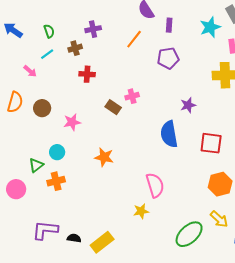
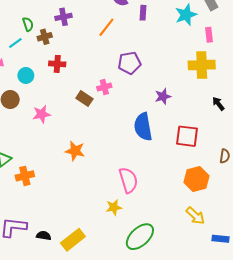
green semicircle: (49, 31) -> (28, 24), moved
purple pentagon: (168, 58) -> (129, 63), moved
cyan circle: (57, 152) -> (26, 75), moved
green ellipse: (189, 234) -> (140, 237), moved

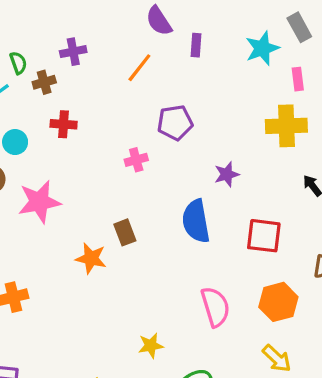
brown rectangle: (84, 98) -> (125, 232), moved, turned 35
pink star: (42, 114) -> (39, 202), size x1.5
pink semicircle: (128, 180) -> (215, 307), moved

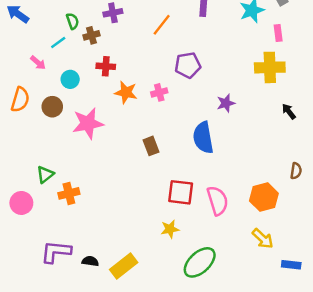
red square: (264, 236) -> (181, 192), moved
orange star: (91, 258) -> (126, 92), moved

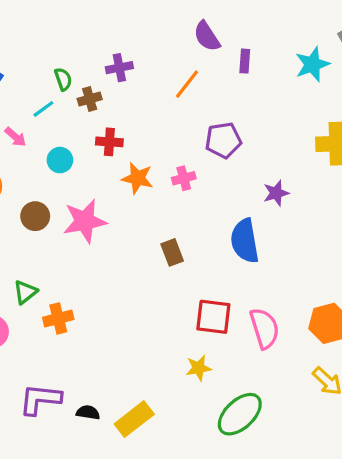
brown circle: (52, 107) -> (35, 216), moved

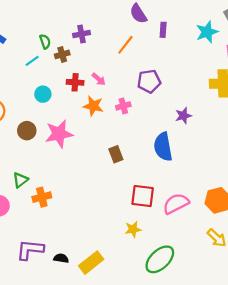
pink arrow: (15, 137) -> (99, 79), moved
pink semicircle: (265, 328) -> (176, 204), turned -100

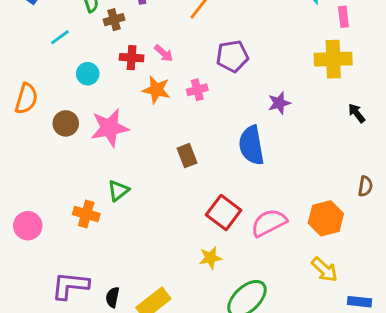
cyan line: (32, 61) -> (60, 37), moved
green triangle: (20, 180) -> (118, 191), moved
red square: (143, 196) -> (224, 213), turned 30
orange cross: (42, 197) -> (86, 214), turned 30
black semicircle: (61, 258) -> (113, 297), turned -88

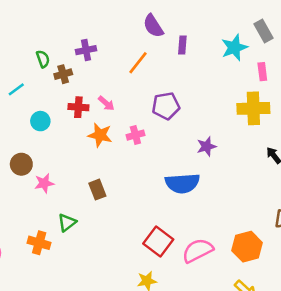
pink star: (110, 128) -> (44, 183), moved, size x0.6
blue semicircle: (251, 145) -> (182, 183), turned -84
brown rectangle: (187, 156) -> (97, 190), moved

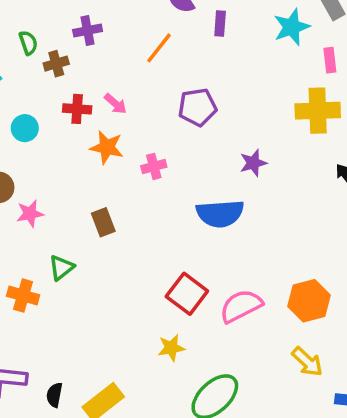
pink cross: (135, 135) -> (154, 166), moved

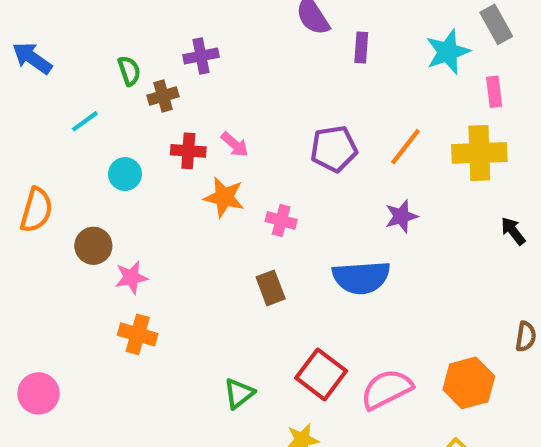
orange line: (159, 48) -> (406, 147), moved
pink cross: (154, 166) -> (281, 220), turned 30
brown rectangle: (103, 222) -> (271, 288), moved
green triangle: (61, 268) -> (239, 393), moved
orange cross: (23, 295) -> (138, 334), moved

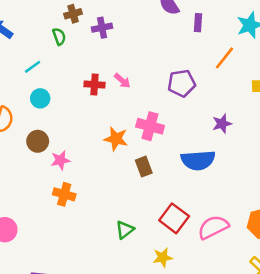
brown cross: (163, 96) -> (73, 14), moved
orange line: (406, 147) -> (225, 58), moved
cyan circle: (125, 174) -> (40, 98), moved
orange star: (224, 197) -> (116, 139), moved
pink cross: (281, 220) -> (150, 126), size x1.5

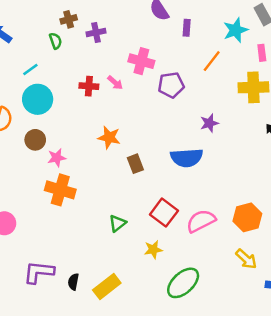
cyan circle: (40, 98) -> (38, 99), size x1.6
pink cross: (150, 126) -> (141, 61), moved
orange cross: (64, 194) -> (60, 190), size x1.4

